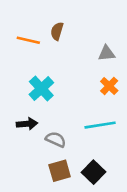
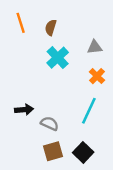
orange line: (28, 40) -> (21, 23), moved, turned 60
cyan cross: (41, 89) -> (58, 58), moved
cyan line: (100, 125) -> (89, 111), turned -56

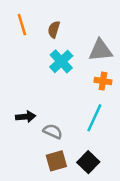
gray triangle: (95, 47) -> (101, 50), size x1.5
orange cross: (97, 76) -> (103, 81), turned -35

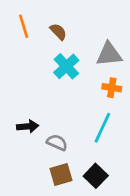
brown semicircle: (54, 29) -> (58, 32), turned 119

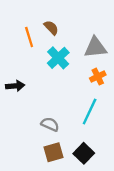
orange line: (24, 26) -> (29, 37), moved
orange cross: (112, 88) -> (98, 77), turned -35
black arrow: (28, 126) -> (15, 86), moved

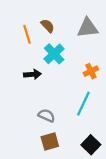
gray triangle: (95, 47) -> (88, 28), moved
black arrow: (15, 86) -> (32, 74), moved
black square: (84, 153) -> (91, 145), moved

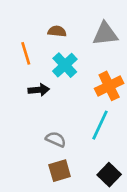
brown semicircle: (48, 26) -> (57, 31), turned -40
orange line: (27, 34) -> (26, 53), moved
orange cross: (91, 71) -> (109, 86), size x1.5

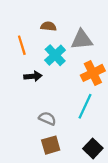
gray triangle: (105, 34) -> (82, 40), moved

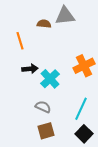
gray triangle: (82, 40) -> (65, 16), moved
cyan cross: (55, 55) -> (50, 79), moved
cyan line: (85, 106) -> (81, 109), moved

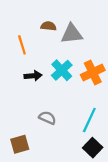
gray triangle: (65, 16) -> (72, 34), moved
cyan cross: (50, 79) -> (62, 70), moved
brown square: (46, 131) -> (20, 144), moved

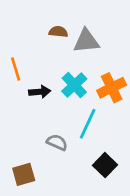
orange line: (22, 45) -> (16, 69), moved
cyan line: (89, 120) -> (88, 124), moved
black square: (93, 148) -> (105, 165), moved

